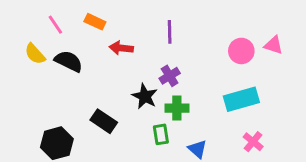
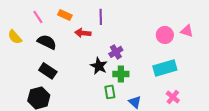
purple line: (170, 32) -> (101, 17), moved
yellow semicircle: (35, 54) -> (15, 37), moved
black rectangle: (104, 121) -> (48, 71), moved

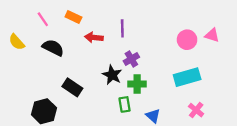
purple line: (101, 17) -> (122, 28), moved
black rectangle: (48, 71) -> (72, 87), moved

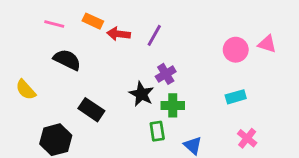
pink line: (43, 19) -> (54, 24), turned -42
purple line: (122, 28) -> (154, 35), turned 30
red arrow: (94, 37) -> (119, 34), moved
yellow semicircle: (17, 42) -> (26, 90), moved
cyan rectangle: (187, 77) -> (236, 97), size x0.6

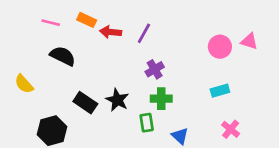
black star: (141, 94) -> (117, 100), moved

